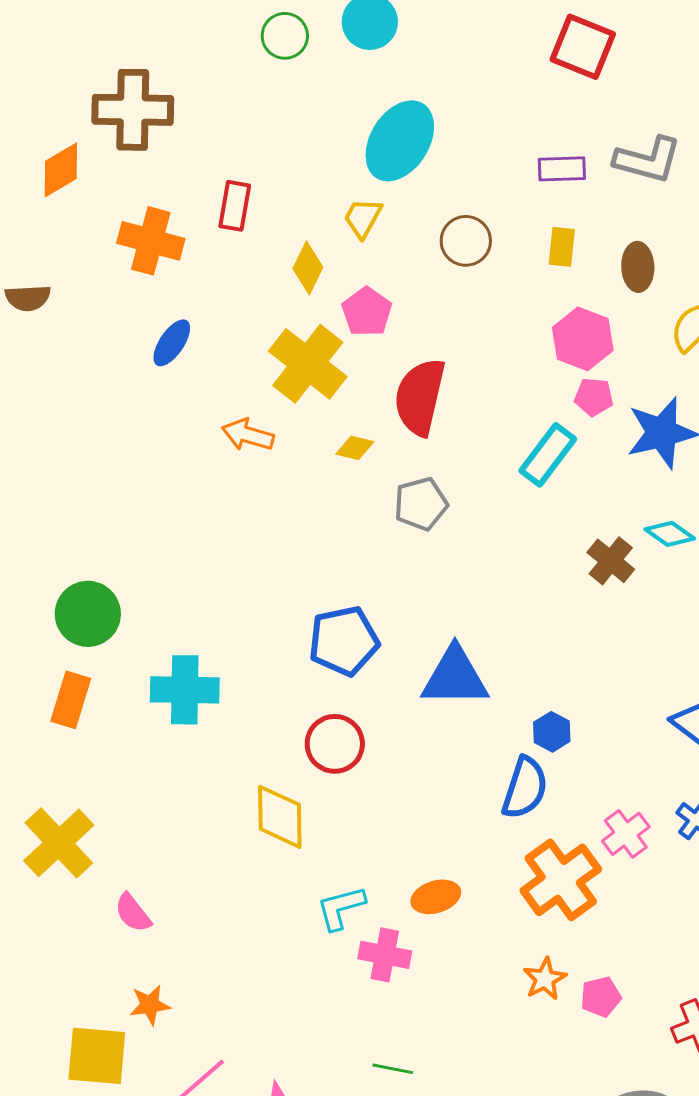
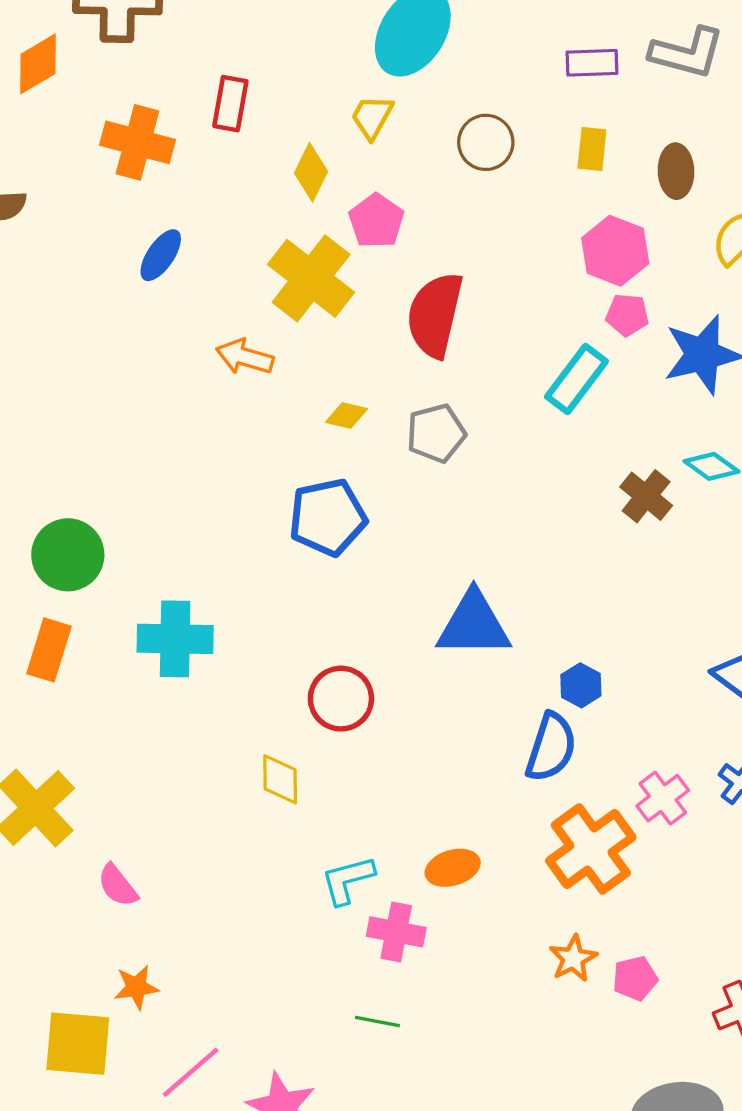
yellow diamond: (355, 448) -> (346, 416), moved
blue pentagon: (344, 641) -> (328, 517), moved
yellow diamond: (280, 817) -> (280, 779), size x0.7
green line: (393, 1069) -> (377, 1021), moved

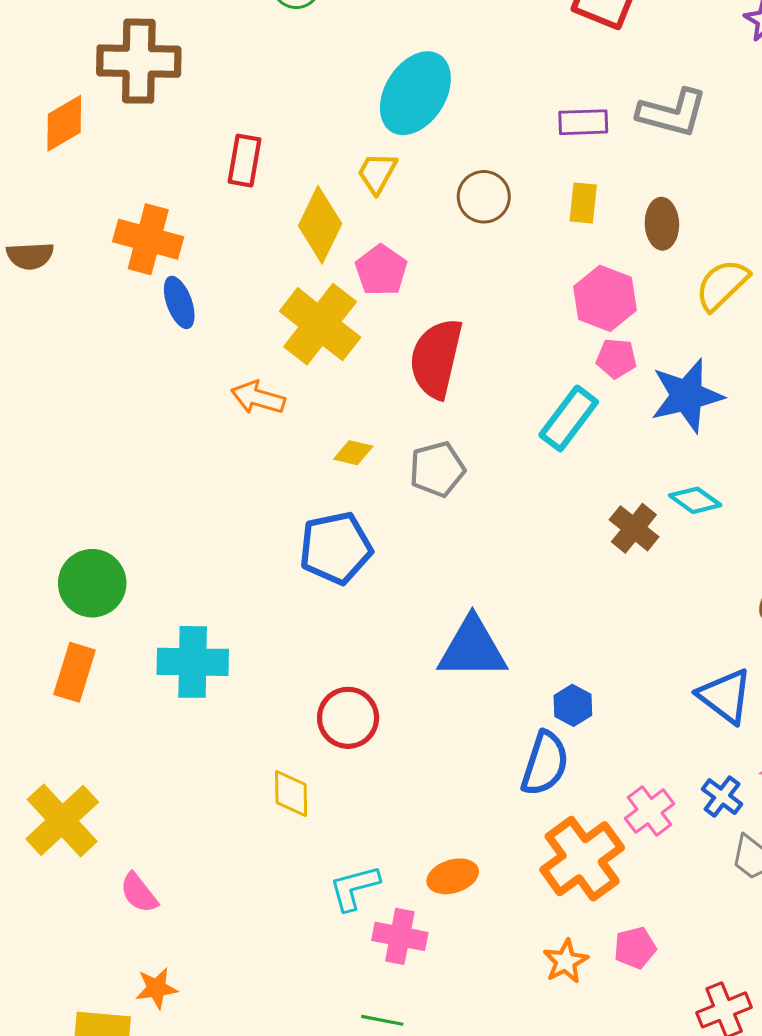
orange cross: (137, 142) -> (148, 239), moved
yellow diamond: (311, 172) -> (320, 225), size x1.4
blue ellipse: (161, 255) -> (179, 302), turned -54
pink pentagon: (635, 978) -> (635, 948), moved

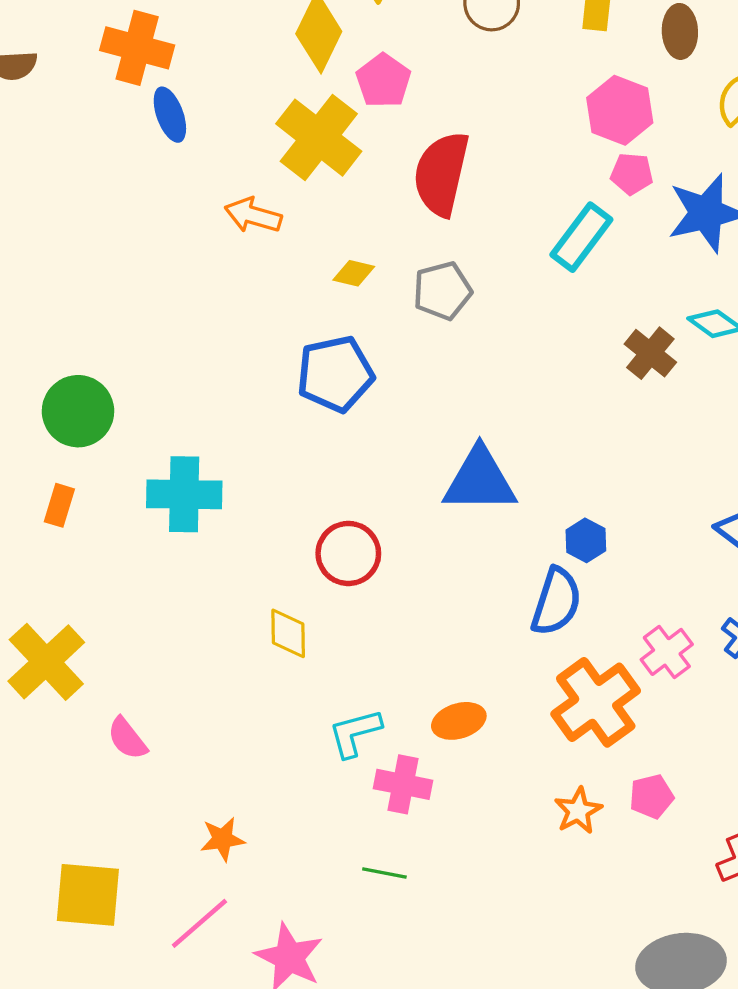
orange rectangle: (75, 672) -> (59, 505), size x0.7
orange star: (156, 988) -> (222, 839), moved

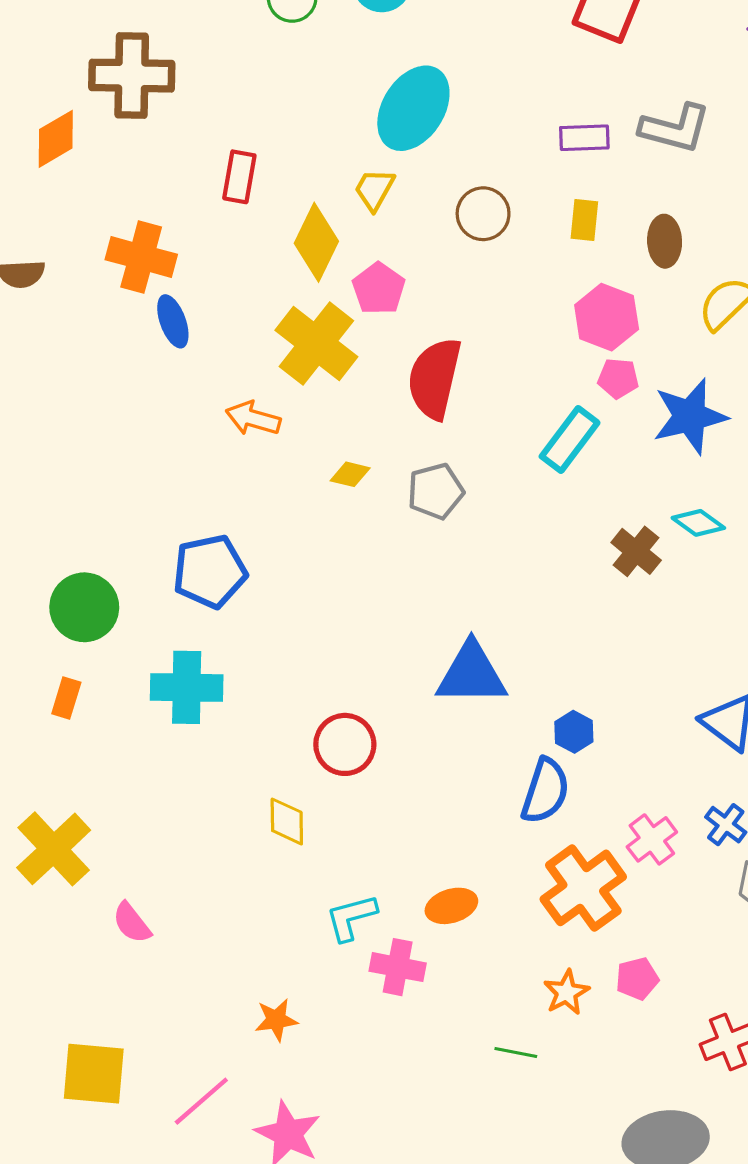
blue pentagon: (335, 374) -> (210, 571), moved
orange star: (222, 839) -> (276, 1020), moved
green line: (384, 873) -> (516, 1053), moved

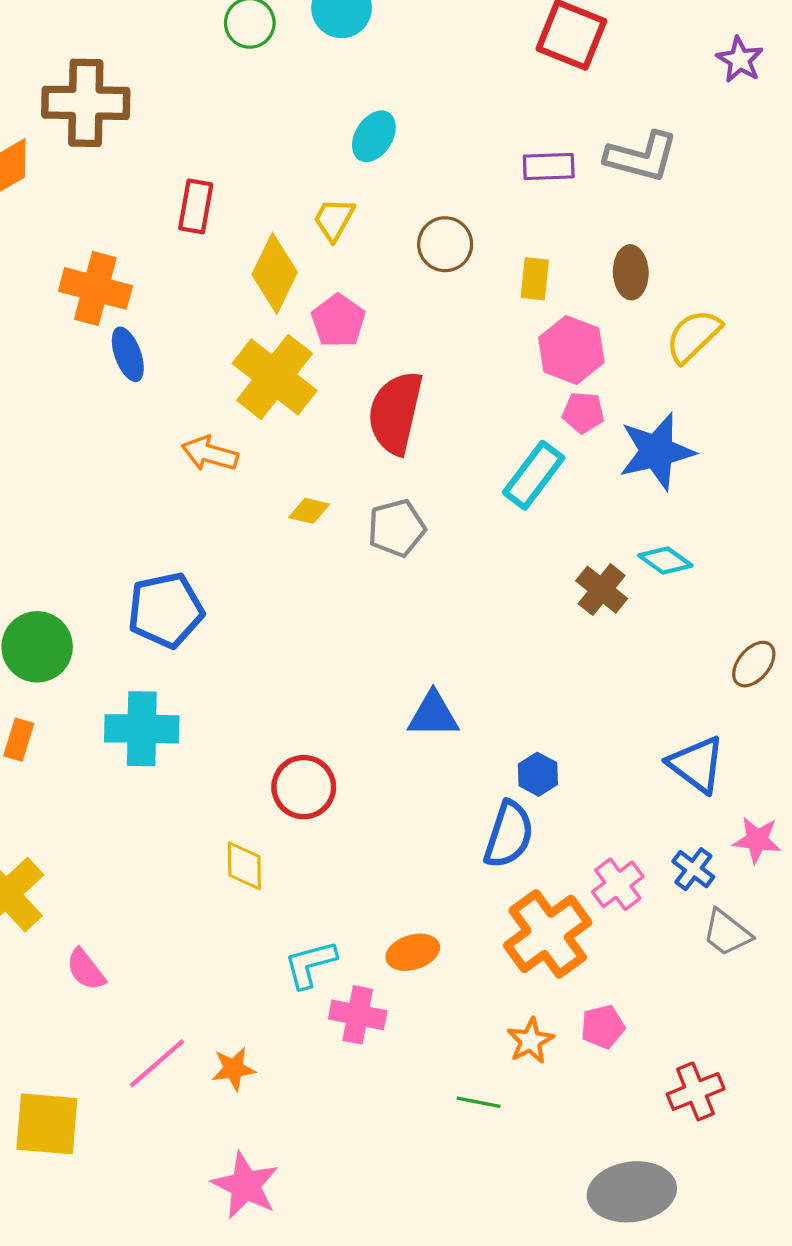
cyan ellipse: (413, 108) -> (374, 136), size x0.6
yellow rectangle: (584, 220) -> (535, 279), moved
blue triangle: (471, 674) -> (433, 715), size x0.7
pink line: (201, 1101) -> (157, 1063), moved

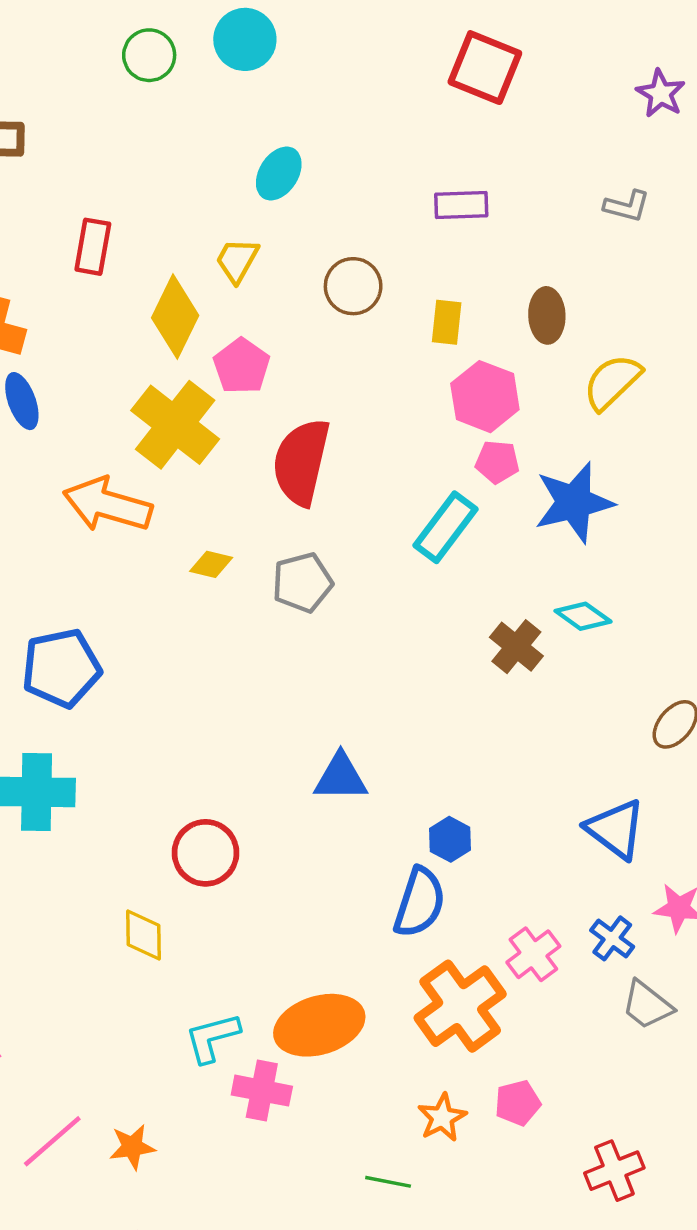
gray L-shape: (642, 157) -> (627, 206), moved, size x0.6
orange arrow: (210, 454) -> (107, 505), size x1.5
orange ellipse: (413, 952) -> (319, 1025), size x1.6

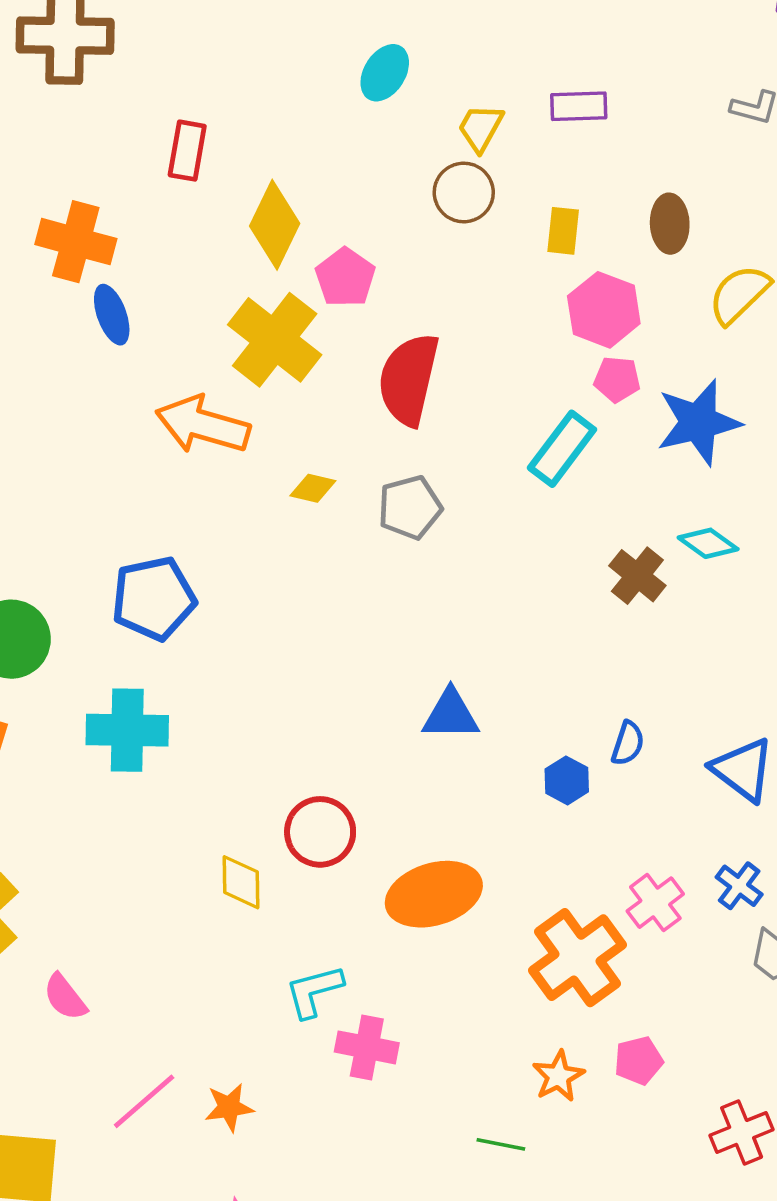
yellow trapezoid: (237, 260) -> (481, 128), moved
red circle: (206, 853) -> (320, 832), moved
blue semicircle: (420, 902) -> (628, 743), moved, size x0.6
orange ellipse: (319, 1025) -> (434, 894), moved

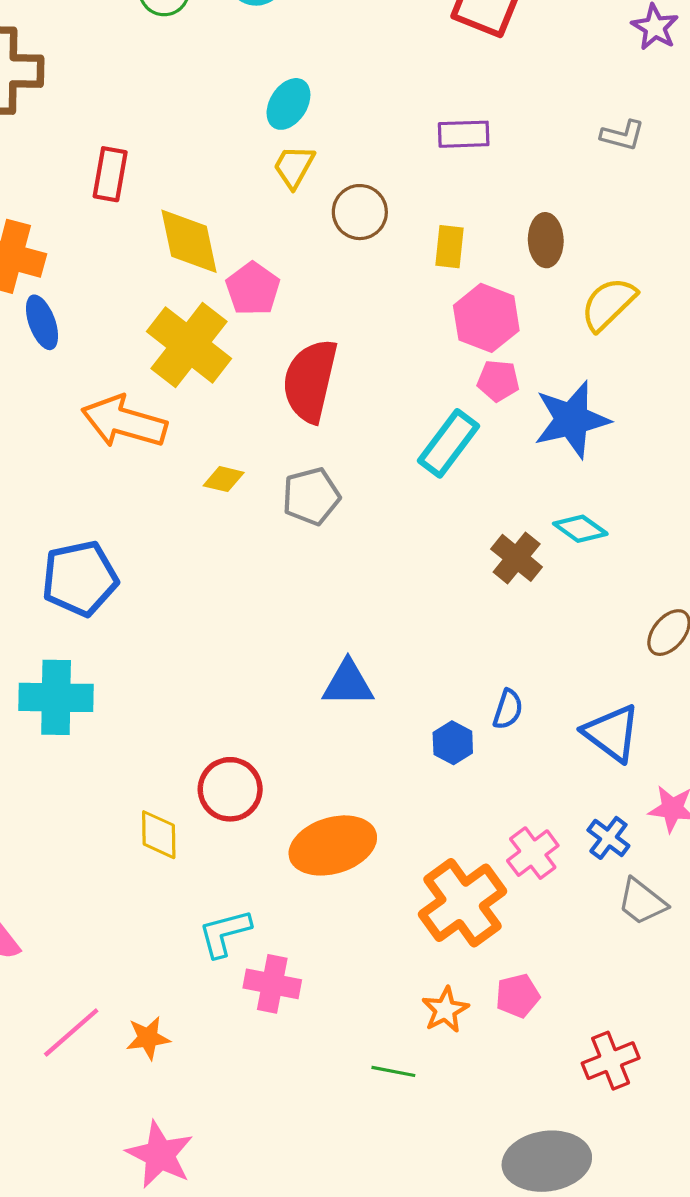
yellow trapezoid: (481, 128) -> (294, 167), moved
yellow diamond: (275, 225) -> (189, 241), turned -38

